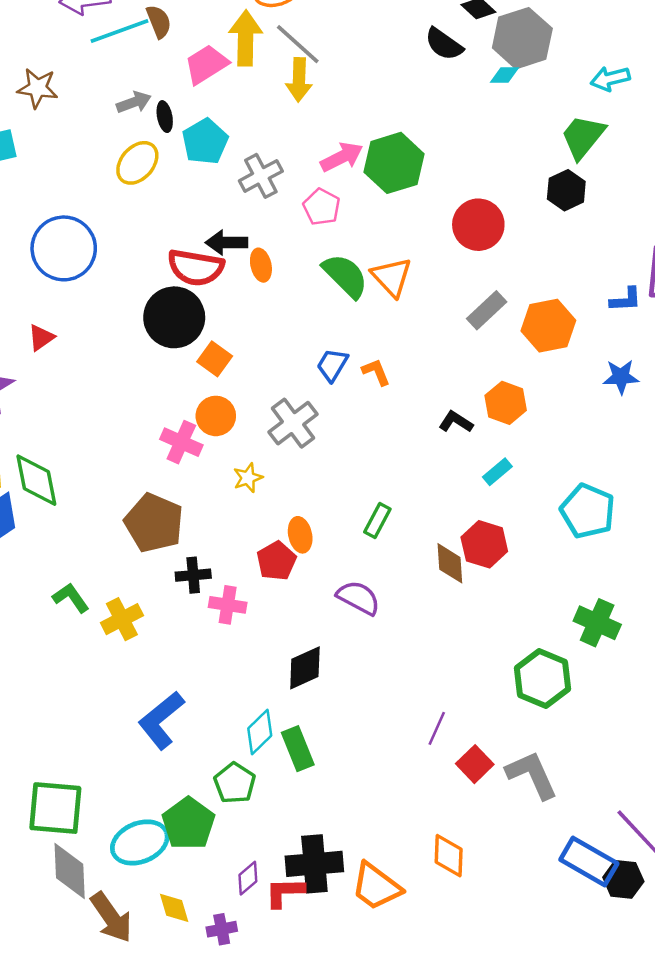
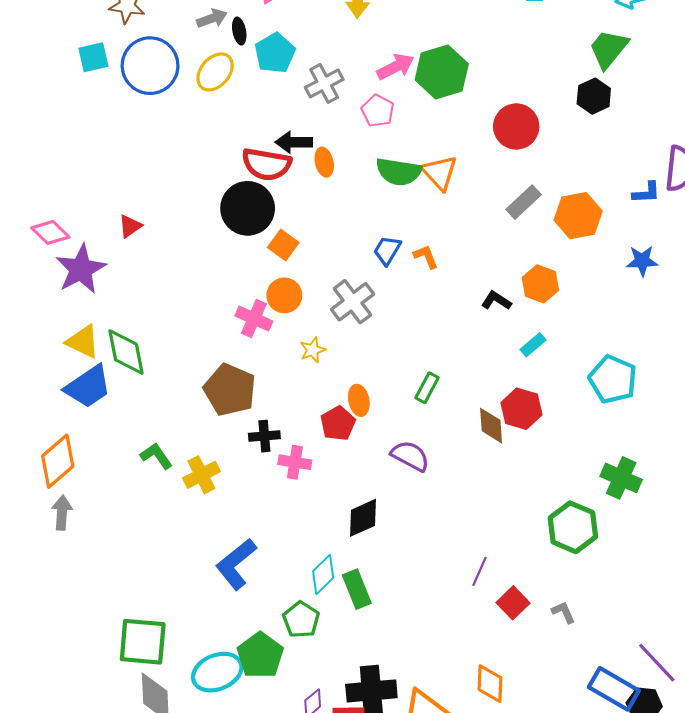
blue circle: (64, 248) -> (150, 66), moved
green semicircle: (345, 276) -> (399, 172), turned 144
gray L-shape: (532, 775) -> (563, 612), size x0.5

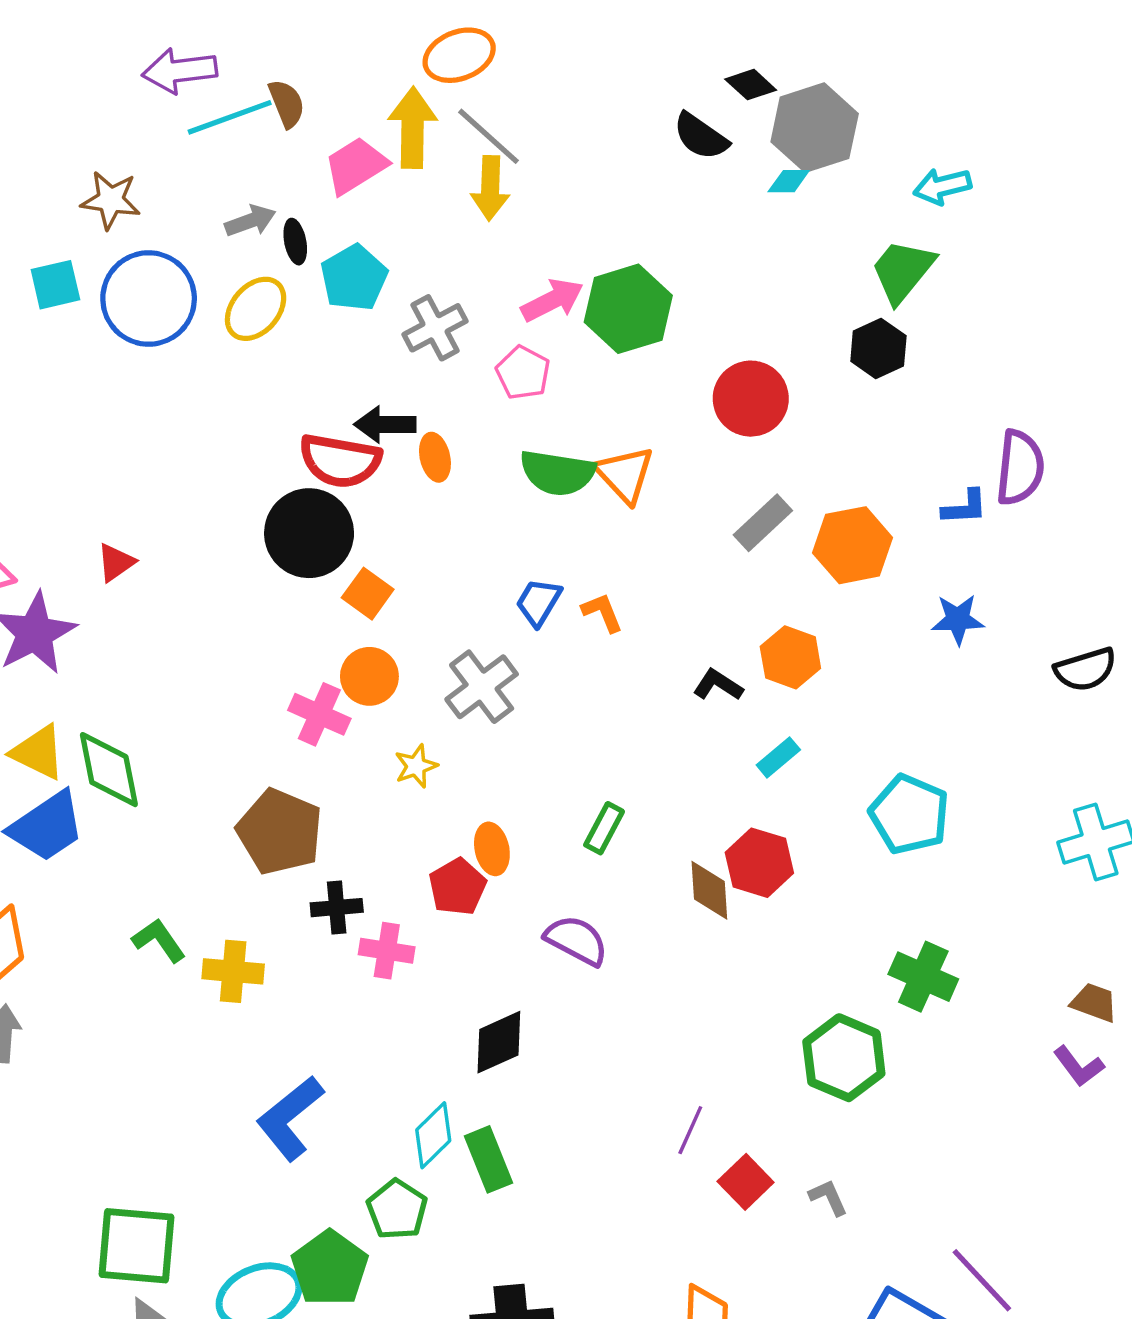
yellow cross: (201, 475) -> (233, 971), turned 32

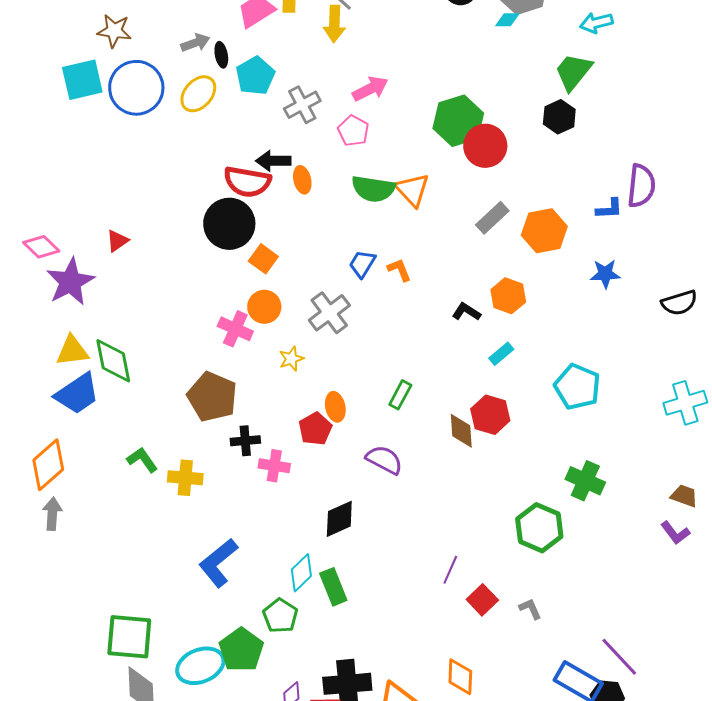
cyan square: (55, 285) -> (82, 80), size x1.4
green hexagon: (628, 309) -> (458, 121), moved
yellow triangle: (38, 752) -> (72, 351), turned -33

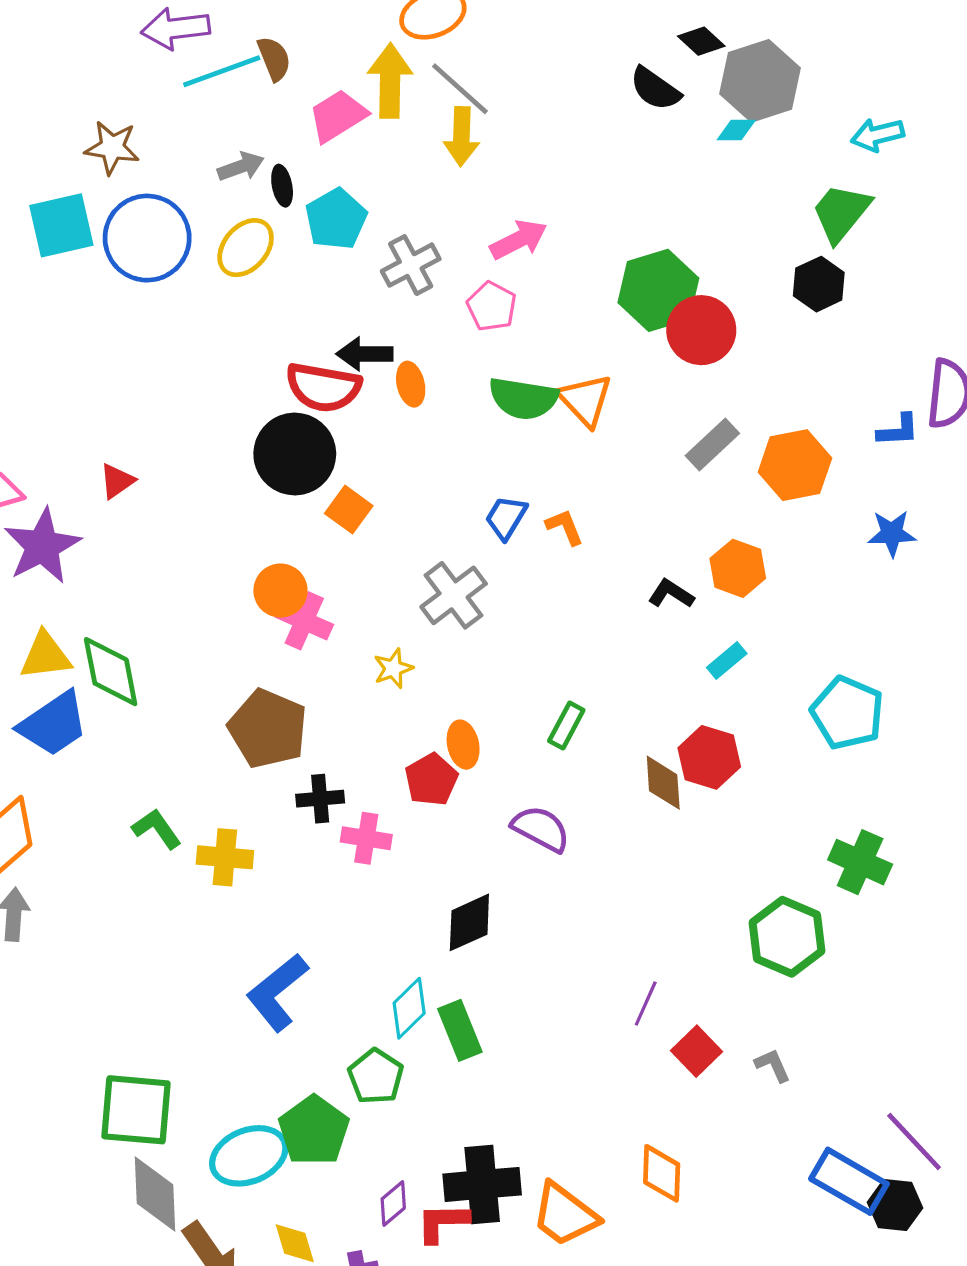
orange circle: (264, 307) -> (280, 591), moved

